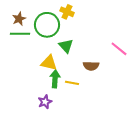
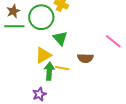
yellow triangle: (49, 63) -> (43, 55), turned -42
yellow line: (72, 83) -> (62, 68), moved

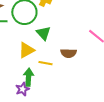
green arrow: (49, 71) -> (28, 77), moved

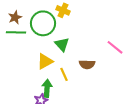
yellow line: (45, 63) -> (64, 74), turned 56

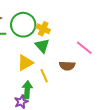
yellow cross: (63, 10) -> (43, 29), moved
pink line: (115, 47) -> (84, 48), moved

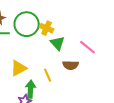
green triangle: (42, 46) -> (58, 43), moved
yellow triangle: (25, 63) -> (19, 68), moved

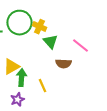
yellow line: (48, 75) -> (42, 86), moved
green arrow: (31, 89) -> (22, 78), moved

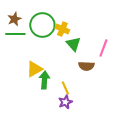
pink line: (80, 46) -> (103, 48), turned 72
purple star: (18, 100) -> (65, 102), moved

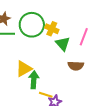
pink line: (103, 48) -> (84, 37), moved
yellow line: (65, 88) -> (46, 95), moved, turned -48

